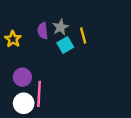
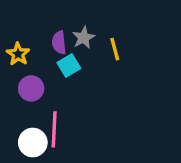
cyan square: (65, 45) -> (69, 65), moved
purple circle: (22, 77) -> (31, 88), moved

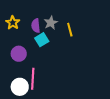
yellow star: (18, 54) -> (13, 23), moved

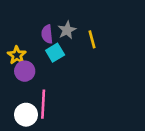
yellow star: (13, 23) -> (17, 55), moved

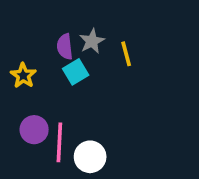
purple circle: (25, 71) -> (34, 130), moved
white circle: (26, 115) -> (90, 157), moved

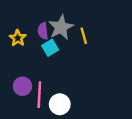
gray star: (92, 41) -> (61, 27), size x1.5
yellow star: (23, 75) -> (18, 38), moved

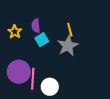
gray star: (61, 27) -> (68, 46), moved
purple circle: (22, 86) -> (19, 72), size x1.5

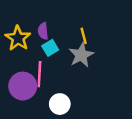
yellow star: (15, 32) -> (18, 38), size x1.5
pink line: (33, 79) -> (39, 74), moved

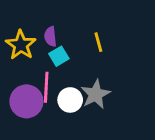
gray star: (81, 55) -> (96, 94), moved
white circle: (60, 104) -> (70, 100), moved

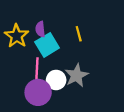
cyan square: (59, 56) -> (47, 45), size x1.5
purple circle: (26, 101) -> (38, 92), moved

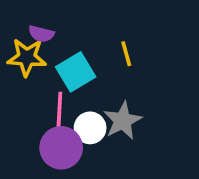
purple semicircle: (40, 29) -> (41, 34), moved, turned -70
yellow star: (17, 36) -> (27, 57), turned -30

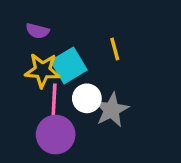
yellow star: (27, 57) -> (42, 70), moved
white circle: (90, 128) -> (87, 98), moved

